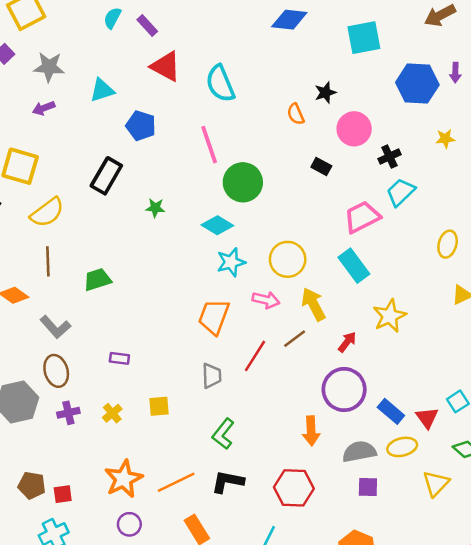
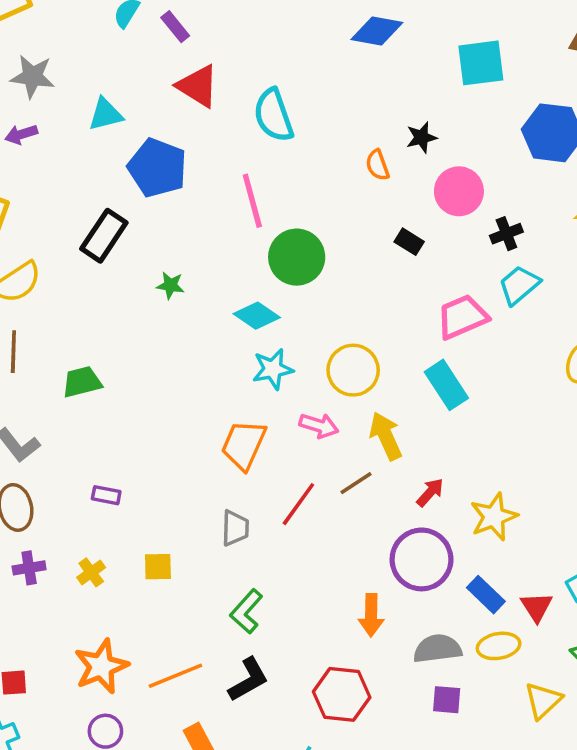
blue pentagon: (141, 126) -> (157, 168), size x1.4
yellow star: (390, 316) -> (494, 517), moved
black L-shape: (228, 482) -> (248, 680), turned 136

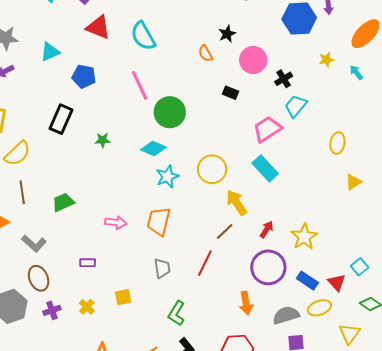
blue pentagon: (157, 168) -> (84, 76), size x0.7
pink arrow: (319, 426) -> (116, 222), moved
red line: (298, 504) -> (205, 263), moved

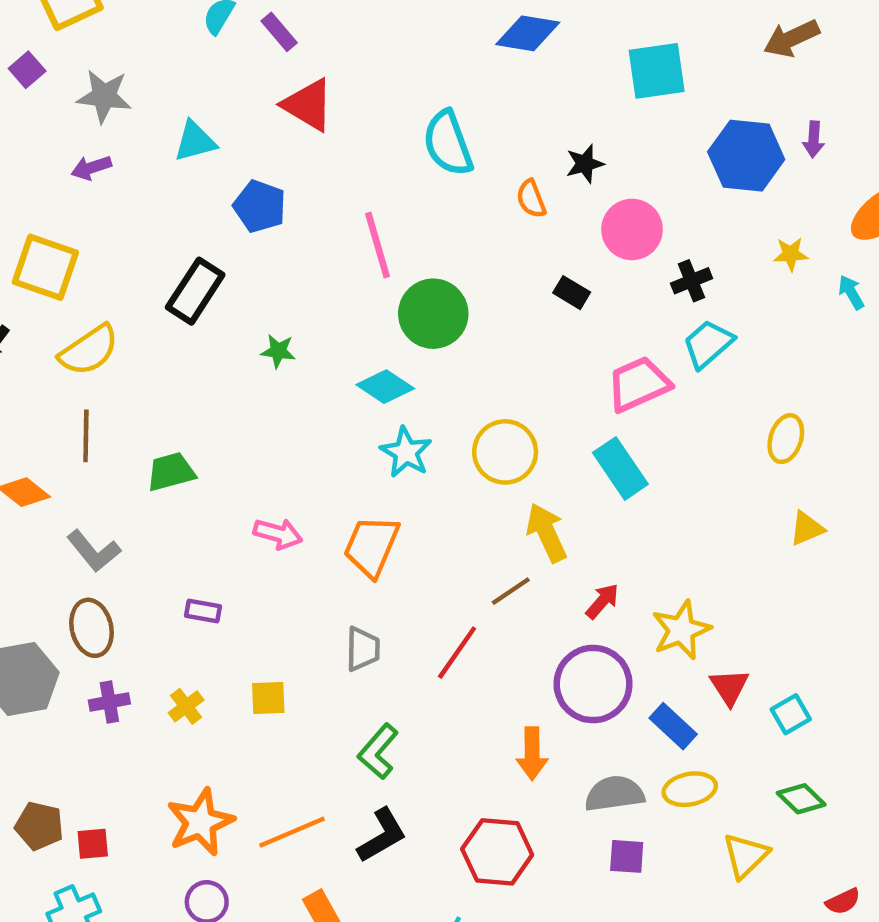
cyan semicircle: (143, 36) -> (448, 143), moved
cyan star: (167, 177) -> (406, 452), turned -30
red triangle: (337, 282) -> (729, 687), moved

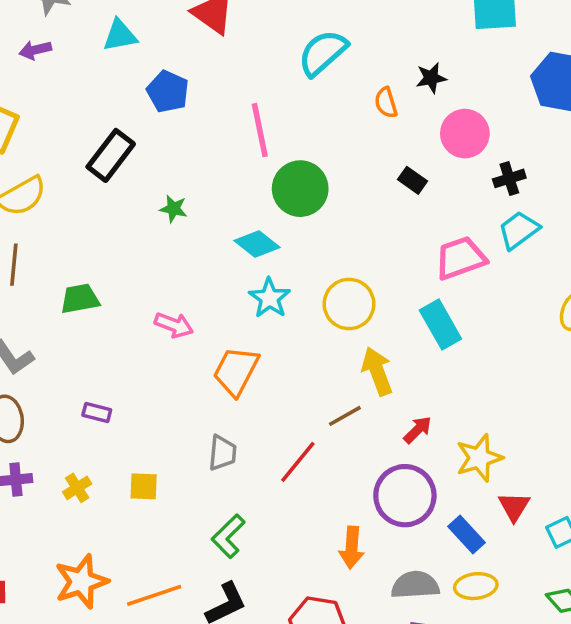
cyan semicircle: (448, 143) -> (323, 53), turned 64
pink arrow: (278, 534) -> (174, 325), moved

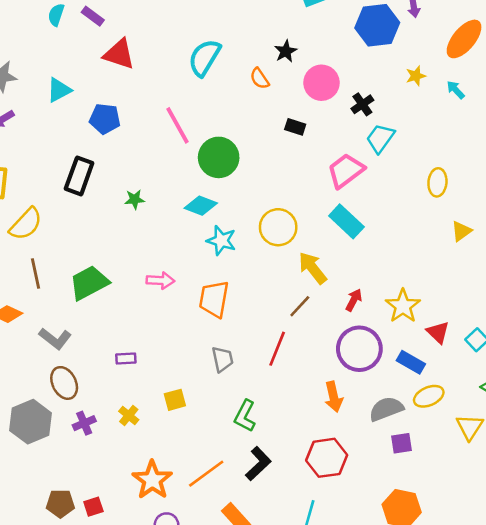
green trapezoid: (80, 299) -> (89, 283), size x1.4

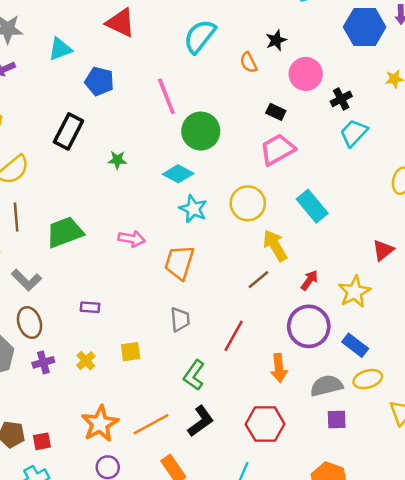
pink trapezoid: (346, 171) -> (277, 150), moved
red triangle: (438, 332) -> (383, 250), moved, turned 30
red line: (277, 349) -> (234, 336), moved

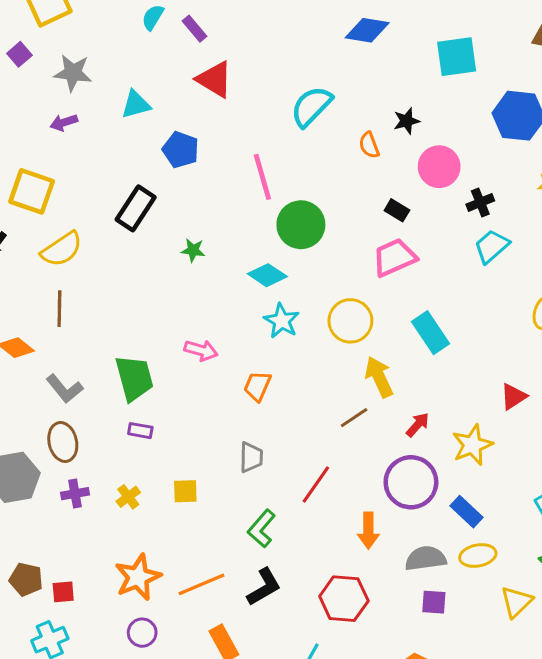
green trapezoid: (65, 232) -> (134, 378), moved, turned 90
orange trapezoid: (179, 262) -> (257, 386), size x0.7

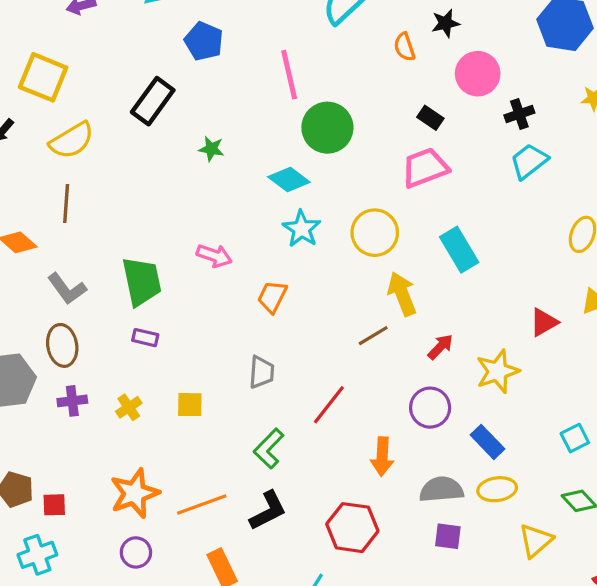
purple circle: (411, 482) -> (430, 408), size x0.7

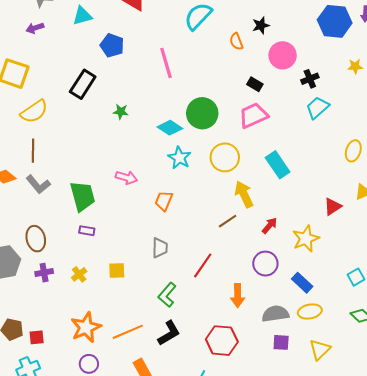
green circle: (327, 128) -> (202, 113), moved
gray L-shape: (67, 289) -> (38, 184), moved
yellow triangle: (536, 541) -> (320, 350), moved

